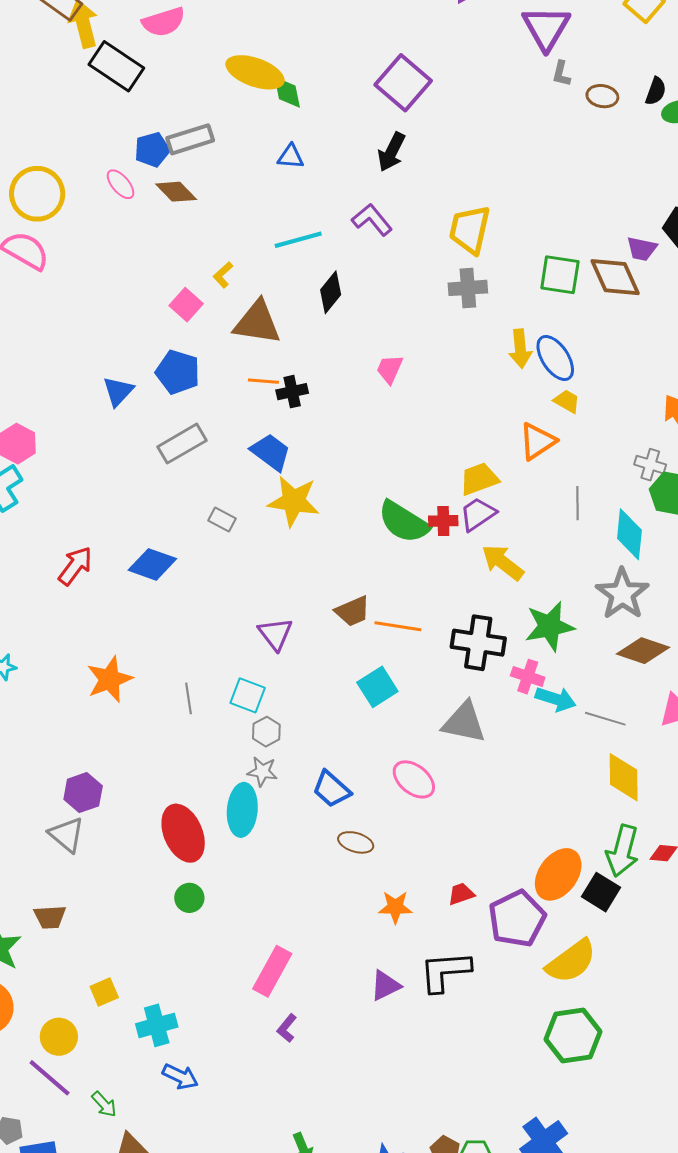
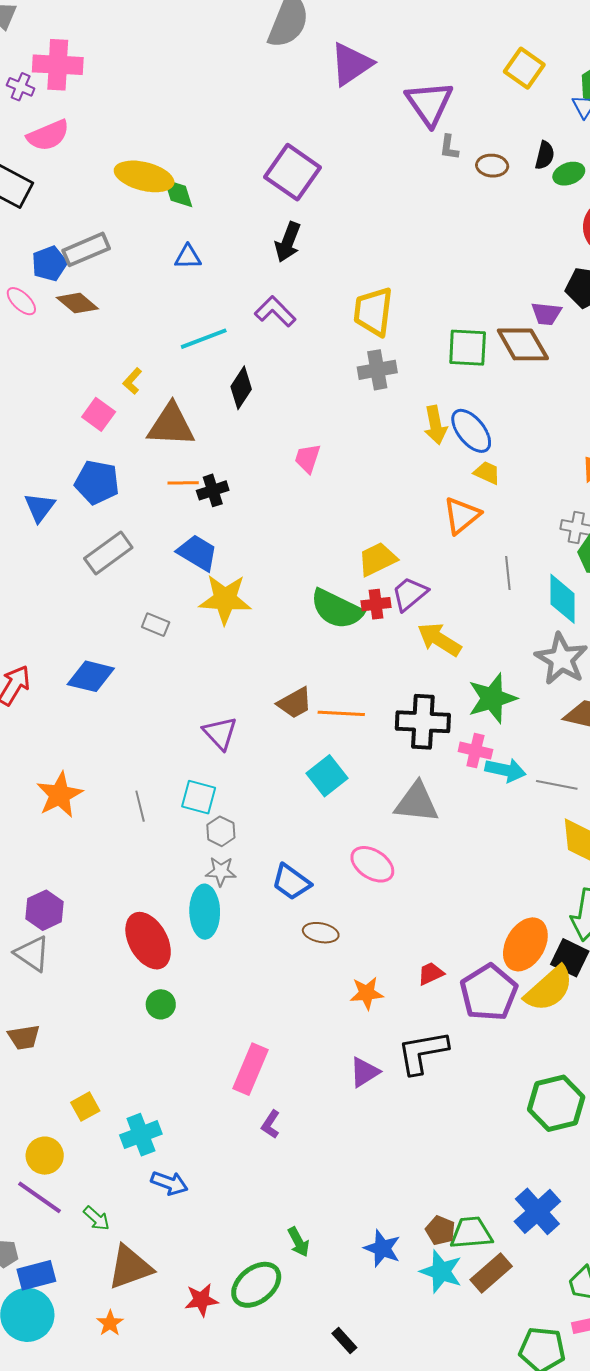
yellow trapezoid: (479, 479) -> (377, 559), moved
yellow semicircle: (571, 961) -> (549, 989), moved

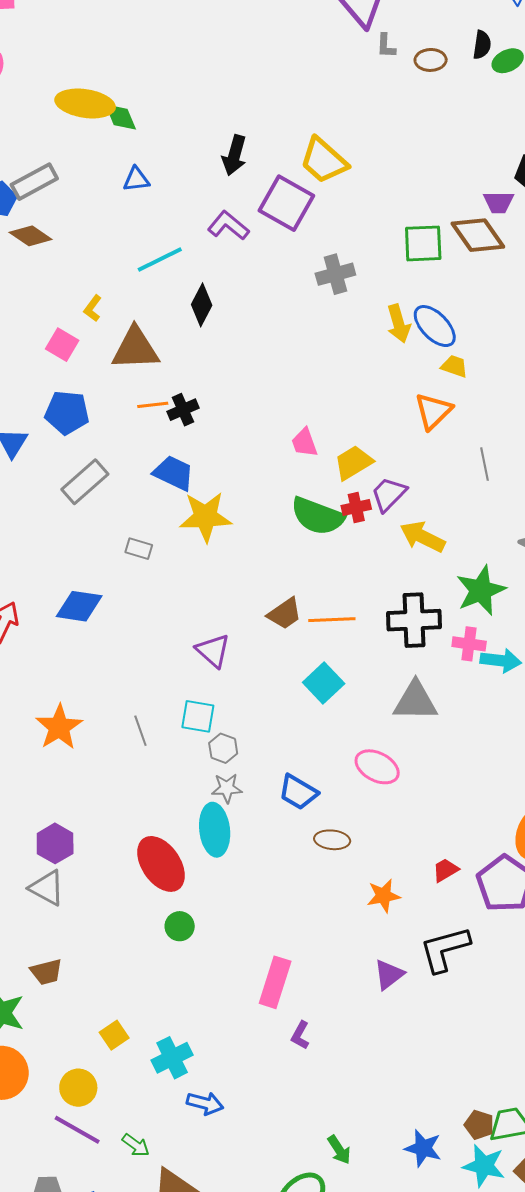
purple square: (292, 172) -> (286, 203), moved
yellow trapezoid: (373, 312) -> (324, 161), moved, turned -50
pink trapezoid: (308, 458) -> (304, 443), moved, turned -32

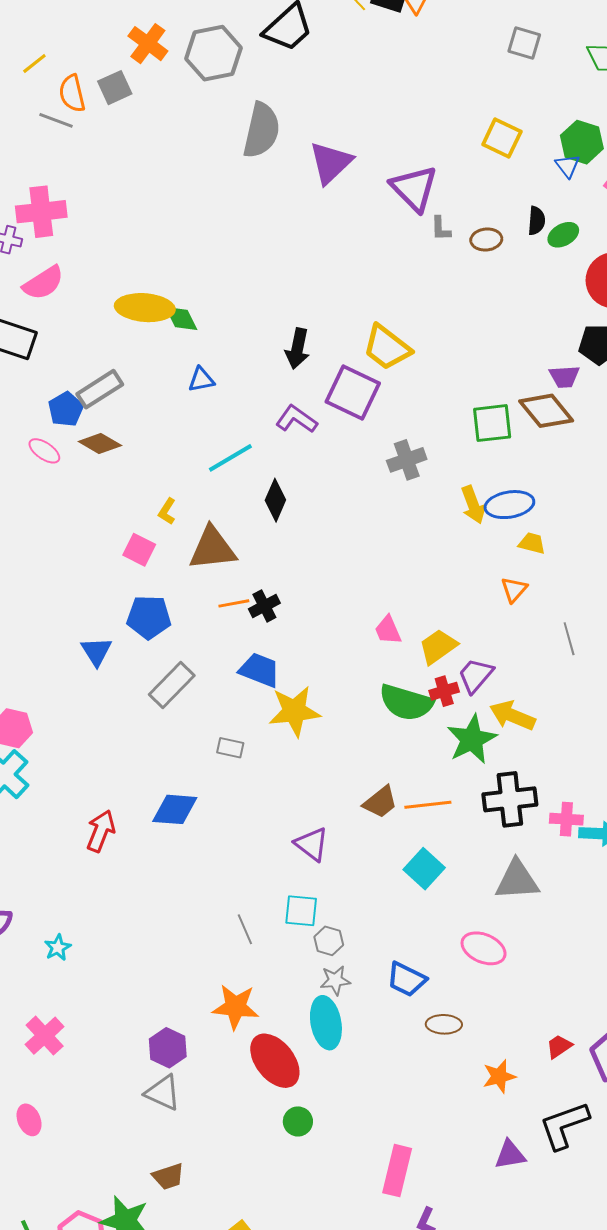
blue ellipse: (435, 326) -> (509, 505), turned -51
orange triangle: (433, 411) -> (514, 590), size x0.7
green star: (481, 590) -> (472, 739), moved
orange star: (59, 727) -> (236, 1007), moved, turned -30
purple triangle: (389, 975) -> (510, 1155), turned 32

